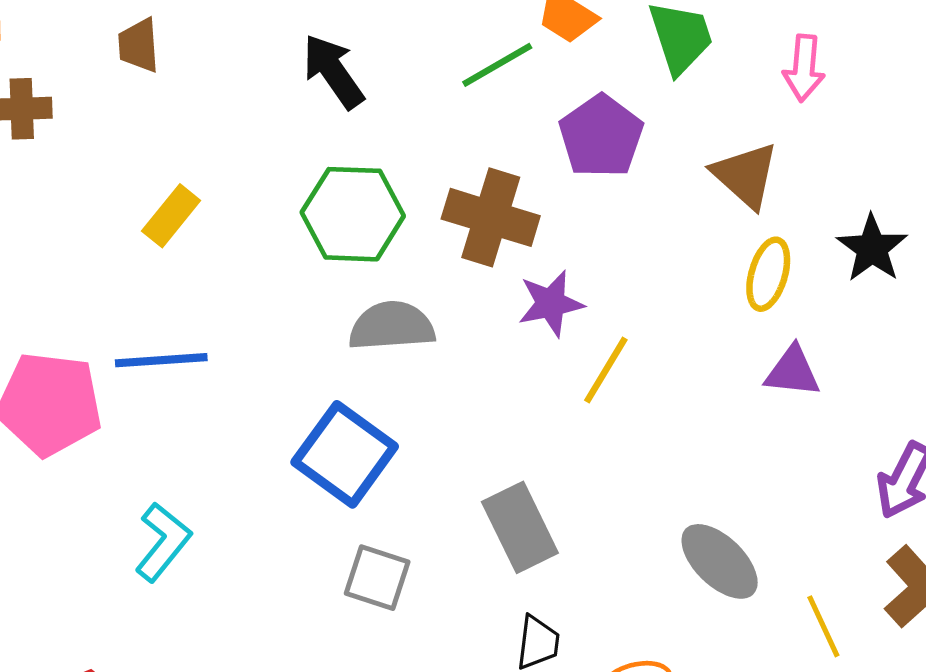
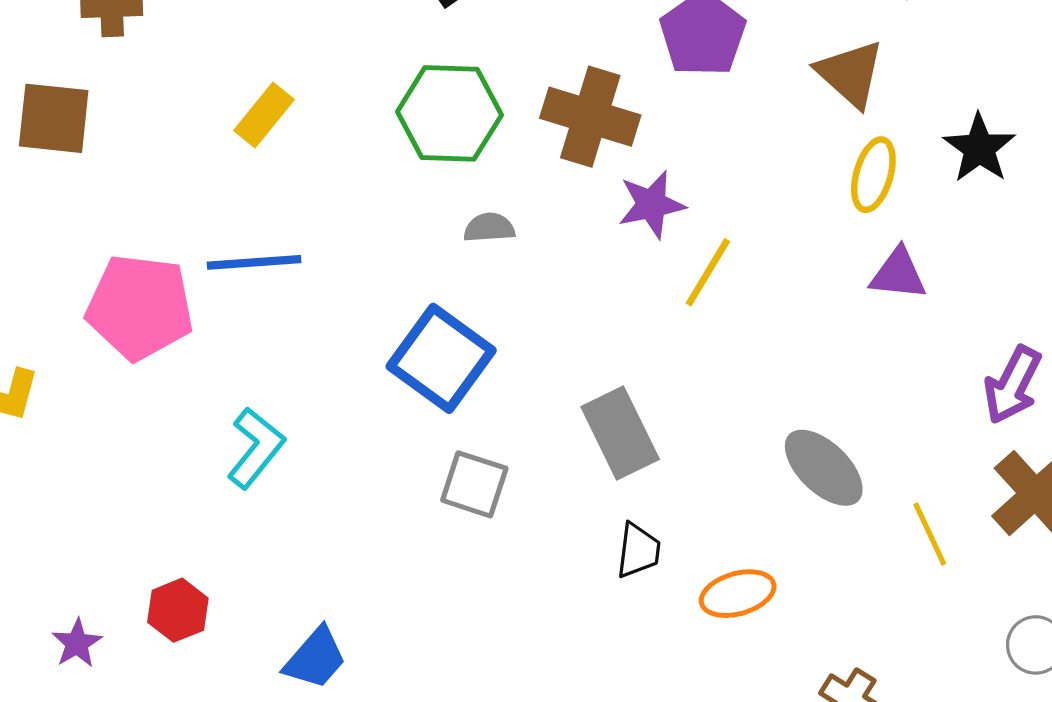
gray semicircle: (392, 326) -> (489, 228), size x0.6

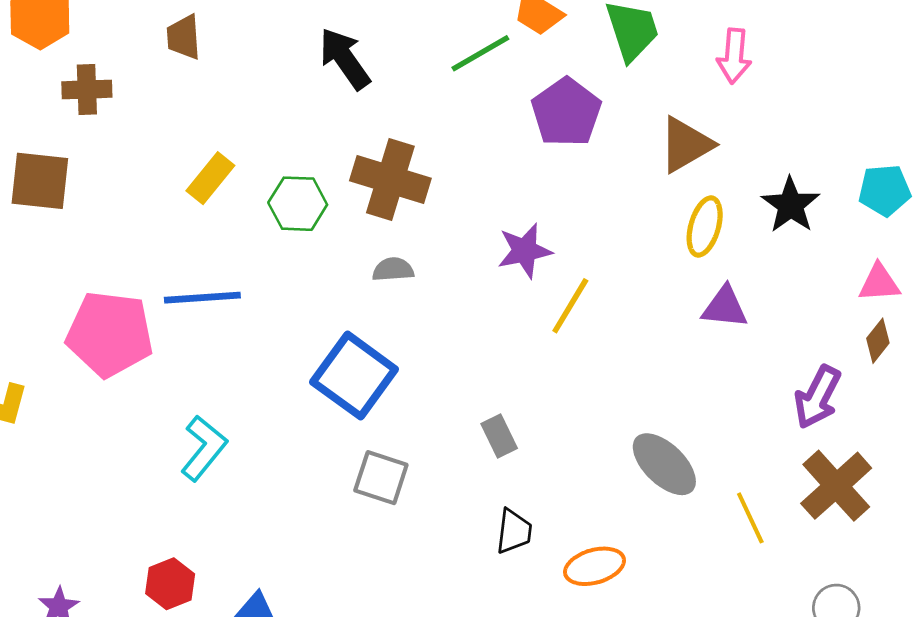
brown triangle: (850, 74) -> (686, 145), turned 48
green hexagon: (449, 113) -> (298, 204), moved, size x0.7
brown cross: (590, 117) -> (390, 179), moved
gray rectangle: (620, 433) -> (499, 436), size x0.6
red hexagon: (178, 610) -> (170, 584), moved

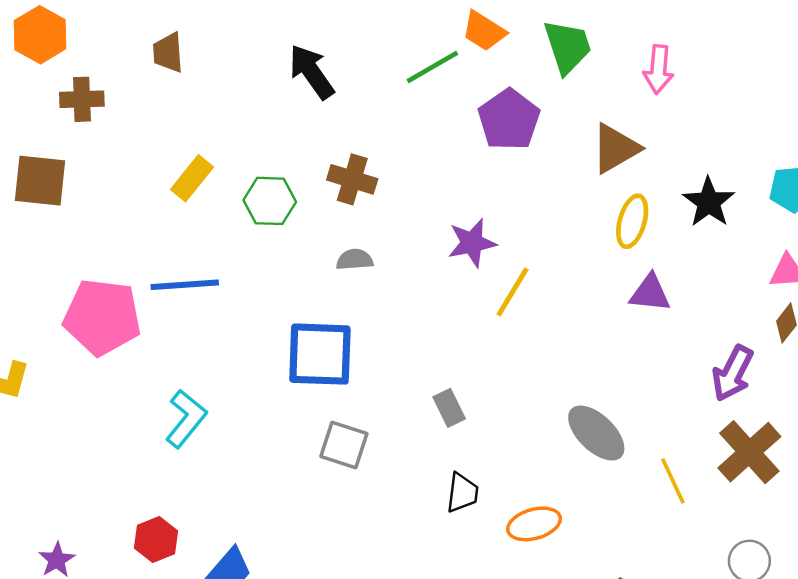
brown cross: (390, 179) -> (352, 179), size x0.7
blue square: (354, 376) -> (320, 354), turned -34

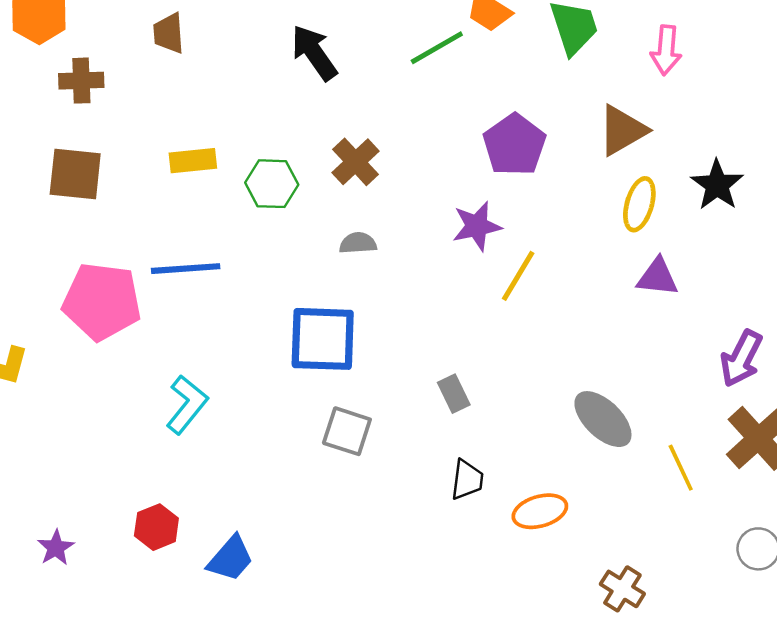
purple pentagon: (509, 120) -> (514, 145), moved
yellow rectangle: (192, 178) -> (193, 161), turned 45
brown cross: (352, 179) -> (355, 162), turned 30
brown square: (40, 181) -> (75, 174), moved

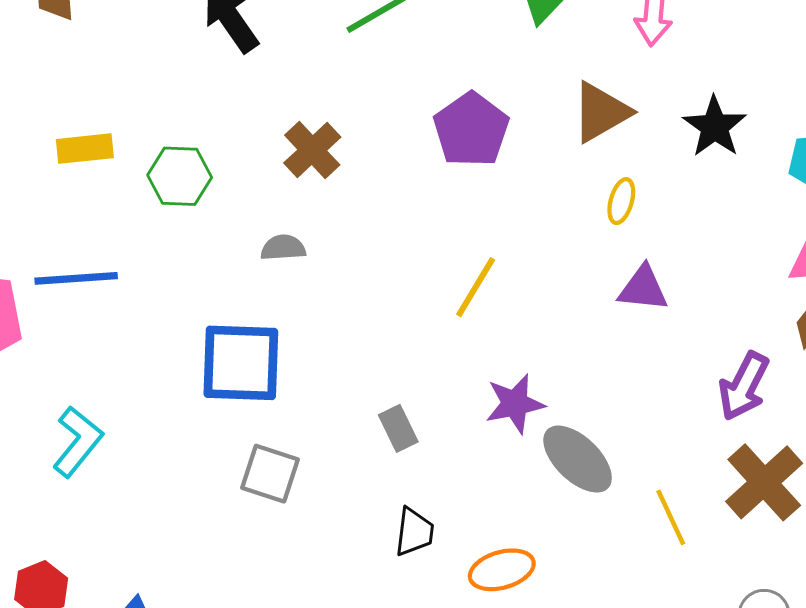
brown cross: (355, 162) -> (312, 150), moved
black star: (717, 185) -> (715, 127), moved
yellow ellipse: (639, 204) -> (621, 201), size x0.7
purple star: (477, 226) -> (515, 404), moved

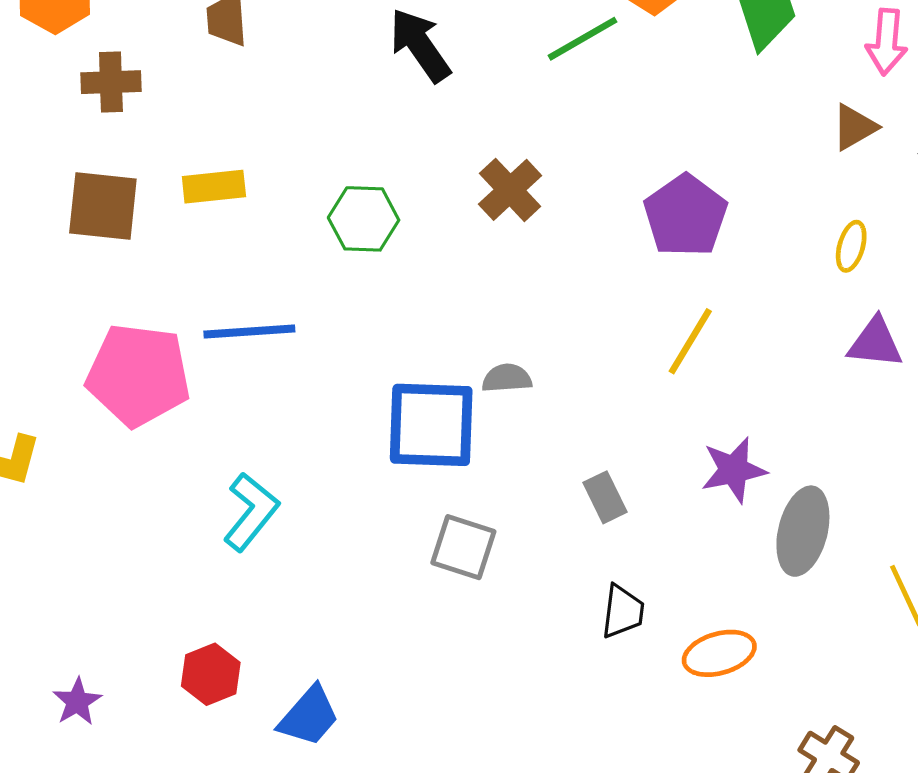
brown triangle: (601, 112) -> (854, 127), moved, size x0.7
purple pentagon: (471, 130) -> (685, 216), moved
yellow rectangle: (85, 149) -> (214, 187), moved
gray semicircle: (283, 248) -> (507, 378), moved
gray ellipse: (578, 459) -> (803, 531), turned 60

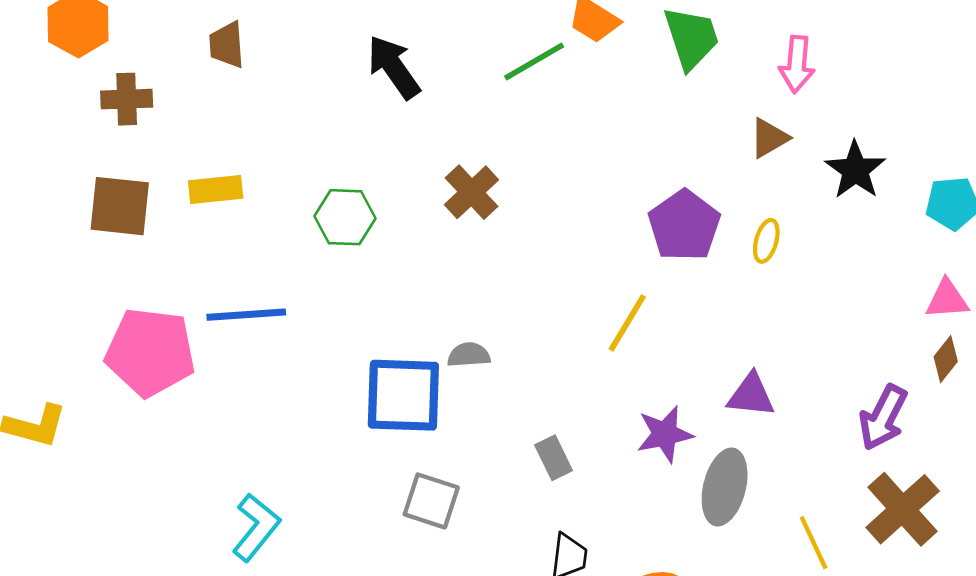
purple pentagon: (685, 216) -> (684, 226), moved
purple triangle: (875, 343) -> (751, 395), moved
cyan L-shape: (251, 512) -> (256, 527), moved

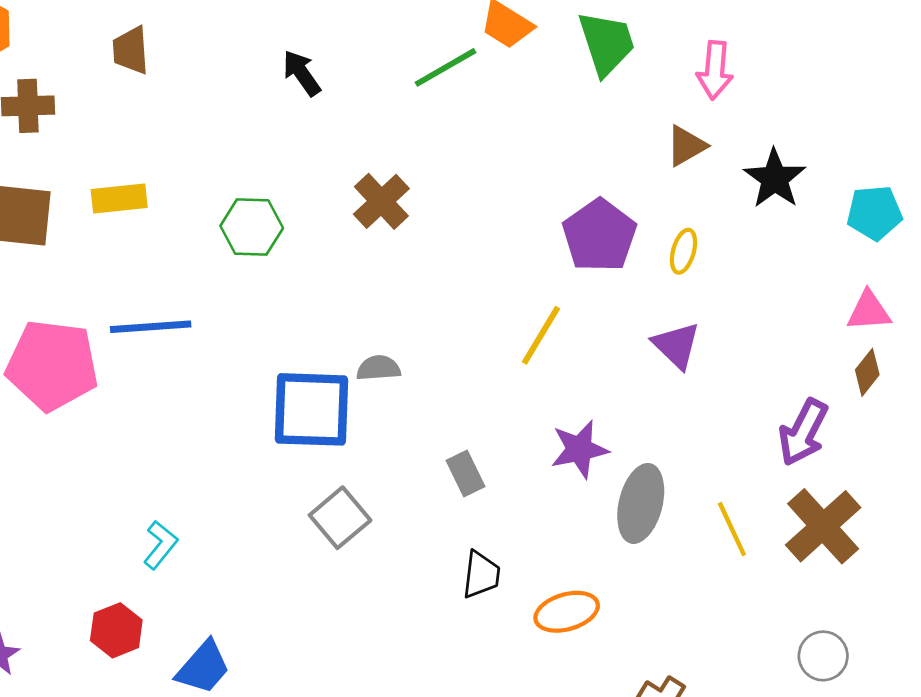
black arrow: (394, 67) -> (302, 73), size x0.7
purple triangle: (751, 395) -> (676, 345), moved, turned 38
gray square: (431, 501) -> (340, 518), turned 32
cyan L-shape: (256, 527) -> (160, 545), size x0.7
yellow line: (814, 543) -> (732, 529), moved

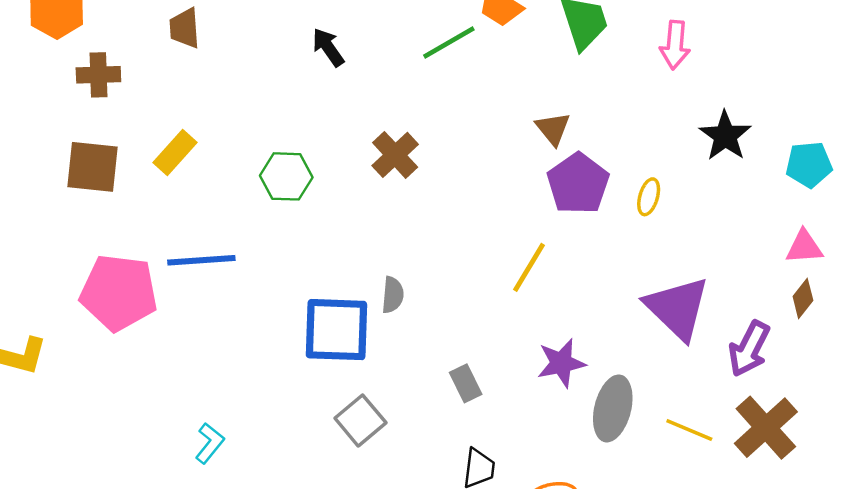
brown triangle: (686, 146) -> (553, 129), moved, turned -39
yellow rectangle: (119, 199) -> (175, 153), turned -42
purple triangle: (676, 345) -> (677, 308), moved, size x1.6
gray semicircle: (379, 368) -> (393, 295), turned 99
yellow line: (732, 529) -> (689, 430), turned -42

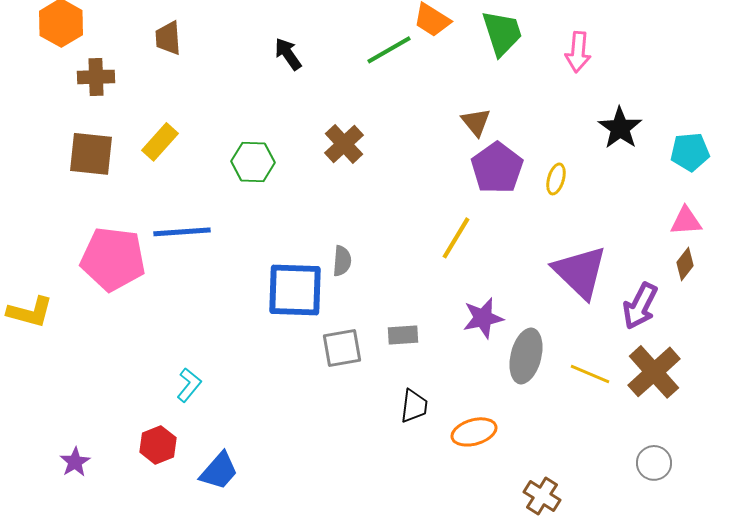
gray rectangle: (466, 383) -> (403, 335), turned -68
gray square: (360, 420) -> (342, 348), moved, turned 30

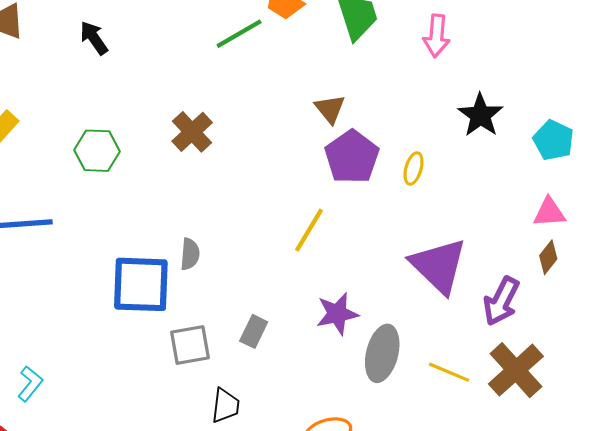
black arrow: (288, 54) -> (94, 38), moved
cyan pentagon: (690, 152) -> (554, 140), turned 30
gray rectangle: (403, 335) -> (254, 331), turned -60
black trapezoid: (414, 406) -> (225, 406), moved

